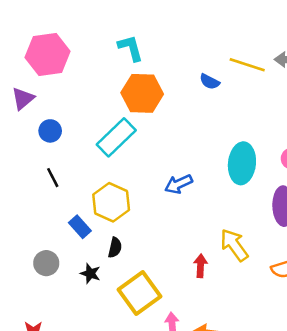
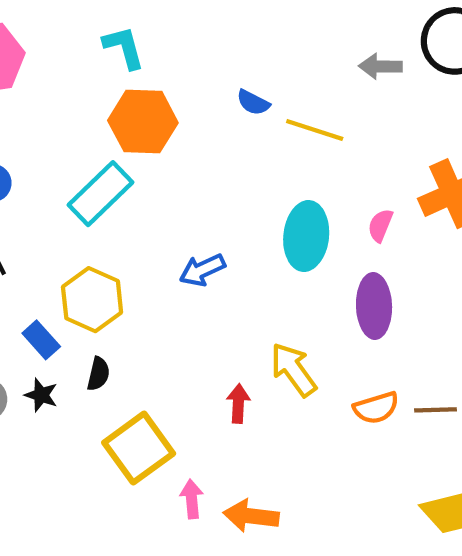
yellow line: (247, 65) -> (315, 130), moved
black star: (90, 273) -> (41, 395), moved

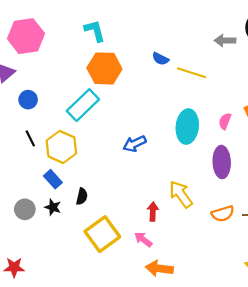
yellow hexagon: (92, 300) -> (61, 147), moved
pink arrow: (192, 499) -> (143, 239), moved, turned -48

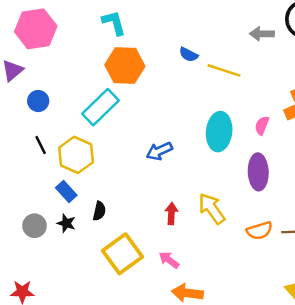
red arrow: (153, 211) -> (171, 213), moved

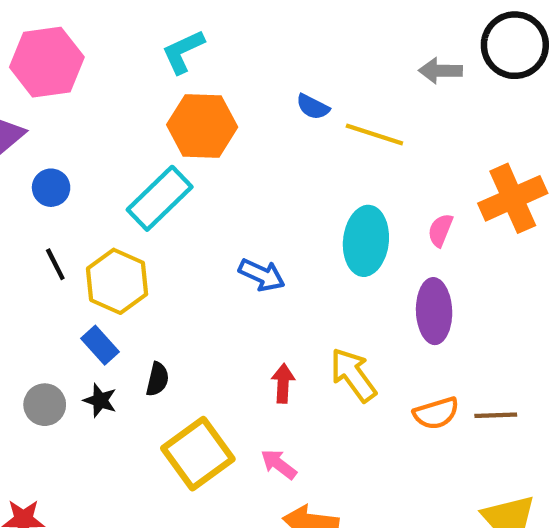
cyan L-shape: (114, 23) -> (183, 52), turned -100
blue arrow: (159, 151) -> (262, 275), turned -130

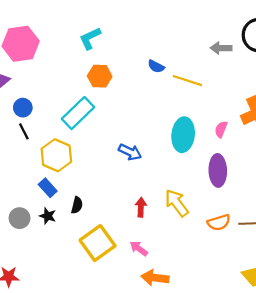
orange hexagon: (202, 126) -> (100, 76), size x0.7
black line: (55, 264) -> (24, 131), moved

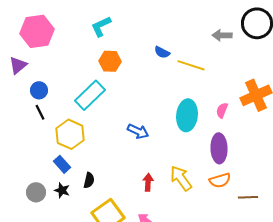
orange semicircle: (219, 222) -> (220, 180), moved

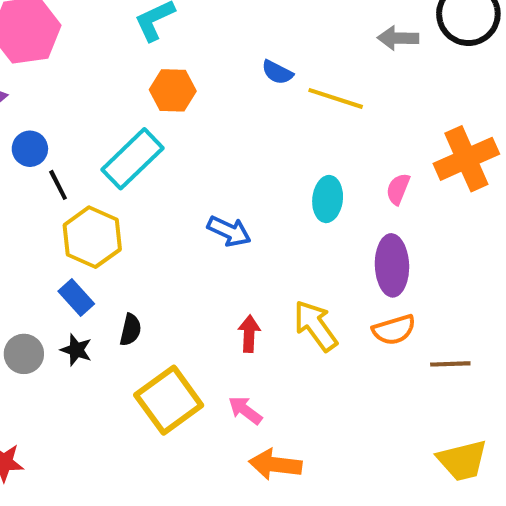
black line: (40, 112) -> (58, 185), moved
cyan ellipse: (187, 115) -> (328, 199), size x0.7

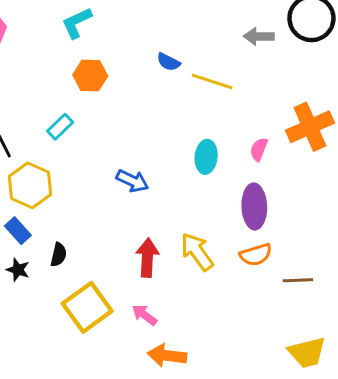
cyan rectangle: (132, 159) -> (60, 127), size x0.6
red arrow: (249, 334) -> (147, 258), size x1.4

